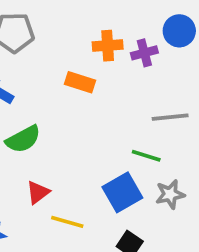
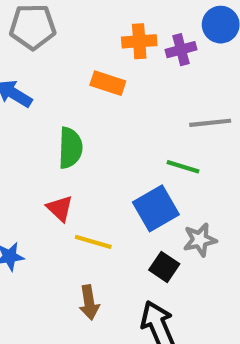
green semicircle: (23, 139) -> (70, 148), moved, turned -60
red triangle: (38, 192) -> (60, 208), turned -40
gray star: (170, 194) -> (200, 240), moved

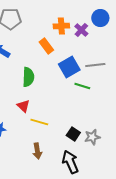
purple cross: (181, 50) -> (81, 30), turned -32
orange rectangle: (108, 83) -> (46, 46), turned 35
blue square: (156, 208) -> (69, 67), moved
gray star: (200, 240) -> (92, 137), moved

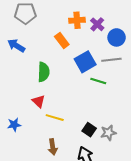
blue circle: (100, 18) -> (117, 37), moved

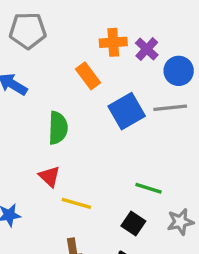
green line: (98, 81) -> (148, 188), moved
gray star: (108, 133) -> (180, 222), moved

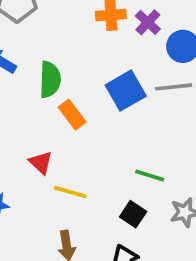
orange rectangle: (88, 76) -> (72, 115), moved
green semicircle: (58, 128) -> (50, 80), moved

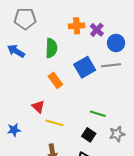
green semicircle: (50, 80) -> (51, 48), moved

